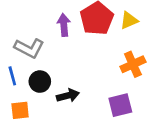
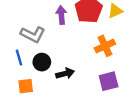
orange cross: (133, 64) -> (105, 46), moved

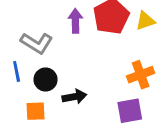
orange cross: (105, 46) -> (141, 75), moved
orange square: (26, 86) -> (35, 111), moved

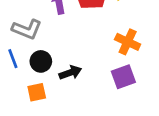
orange cross: (141, 75) -> (128, 42), turned -35

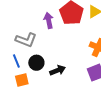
orange square: (37, 92) -> (22, 80), moved

